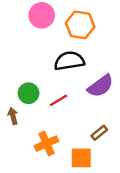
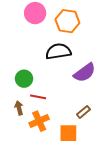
red line: (58, 100) -> (38, 97), moved, turned 42
brown arrow: (13, 116) -> (19, 108), moved

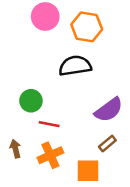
purple semicircle: (85, 73) -> (109, 110), moved
brown arrow: (19, 108) -> (15, 149), moved

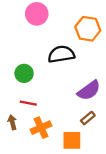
orange hexagon: (87, 27) -> (88, 29), moved
green circle: (31, 101) -> (24, 73), moved
red line: (49, 124) -> (28, 103), moved

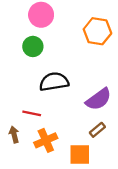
black semicircle: (61, 54) -> (54, 82), moved
green circle: (24, 73) -> (33, 46), moved

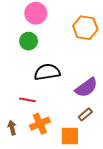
brown arrow: (14, 135) -> (12, 128), moved

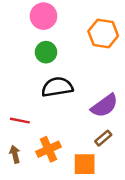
green circle: (29, 41) -> (46, 52), moved
red line: (28, 100) -> (20, 121), moved

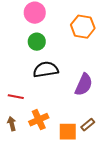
purple semicircle: (104, 106) -> (84, 85), turned -30
brown rectangle: (103, 138) -> (88, 125), moved

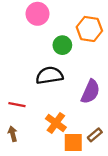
green circle: (37, 42) -> (62, 45), moved
orange cross: (39, 120) -> (56, 123), moved, turned -30

